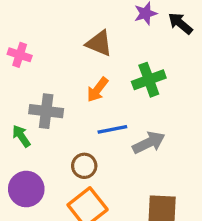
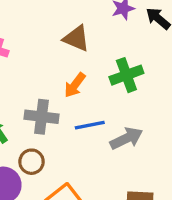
gray cross: (46, 111) -> (41, 117), moved
brown circle: (84, 166) -> (31, 162), moved

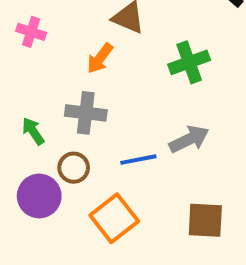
orange arrow: (75, 85) -> (100, 58), moved
blue line: (90, 125) -> (138, 160), moved

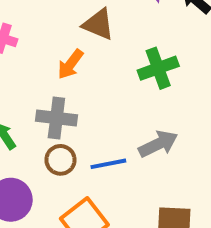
brown circle: (74, 168) -> (60, 160), moved

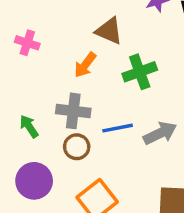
green cross: (158, 68) -> (140, 72), moved
blue line: (108, 164) -> (118, 128), moved

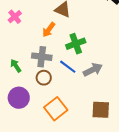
pink cross: (27, 43) -> (15, 17), turned 32
green cross: (140, 72) -> (76, 44), moved
blue line: (118, 128) -> (68, 67), turned 48

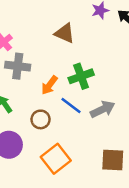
orange arrow: (49, 30) -> (49, 85), moved
gray cross: (42, 57) -> (18, 66), moved

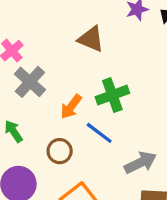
gray cross: (18, 66) -> (30, 82), turned 35
gray arrow: (103, 109) -> (140, 163), moved

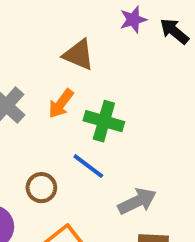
green cross: (112, 95) -> (104, 121), turned 36
orange arrow: (71, 107) -> (61, 104), moved

